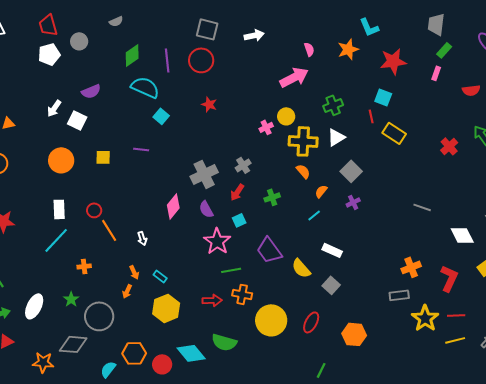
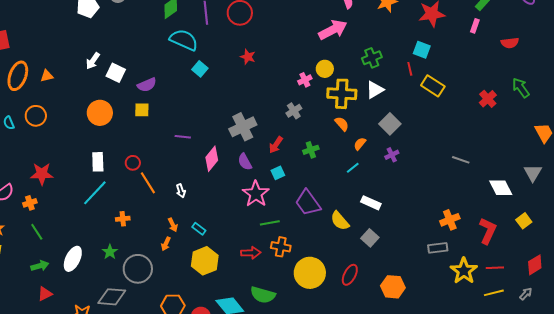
purple semicircle: (91, 91) -> (147, 85), moved
purple line: (141, 149) -> (183, 137), moved
gray cross: (243, 165) -> (294, 111), moved

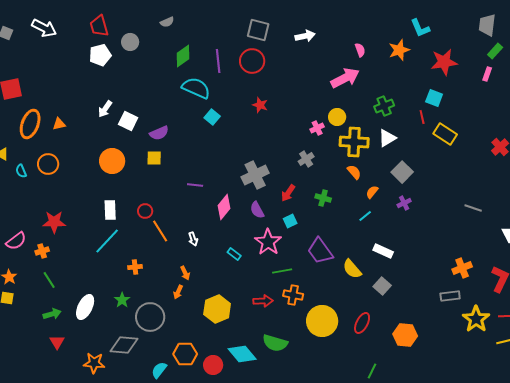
green cross: (311, 150) -> (323, 198), turned 35
cyan rectangle: (199, 229) -> (234, 254), moved
red triangle: (45, 294) -> (57, 342), turned -35

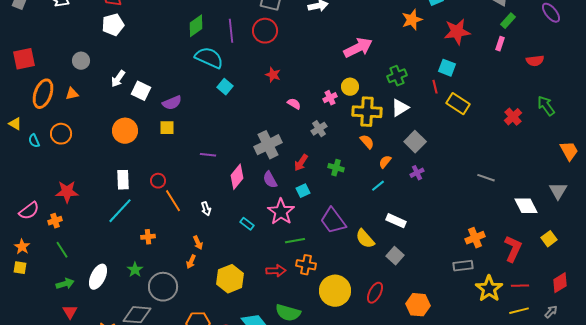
gray circle: (130, 42) -> (81, 61), moved
pink semicircle: (360, 50) -> (294, 104), moved, turned -40

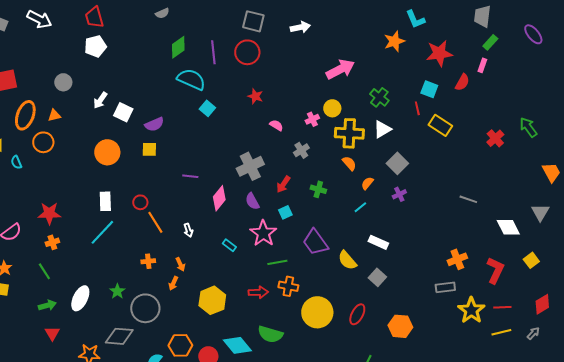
red semicircle: (535, 61) -> (462, 82), moved, turned -54
green cross: (397, 76) -> (379, 97), turned -30
orange circle: (61, 134) -> (43, 142), moved
orange cross: (55, 221) -> (52, 242), moved
orange cross: (148, 237) -> (148, 261), moved

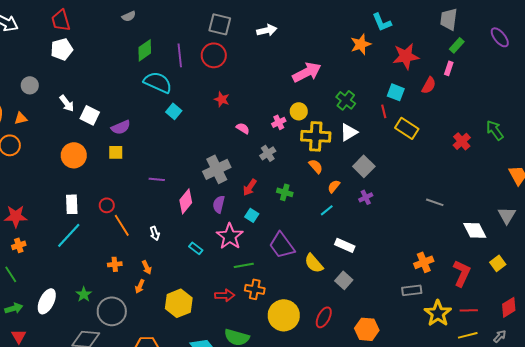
white arrow: (100, 100) -> (67, 103), turned -72
purple semicircle: (252, 201) -> (219, 204), turned 42
cyan square: (285, 212) -> (252, 215), turned -32

